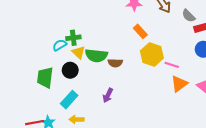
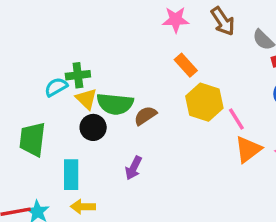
brown semicircle: (115, 63) -> (145, 116), turned 144
pink line: (172, 65) -> (236, 119), turned 40
black circle: (70, 70) -> (93, 127), moved
cyan rectangle: (69, 100) -> (71, 175), turned -42

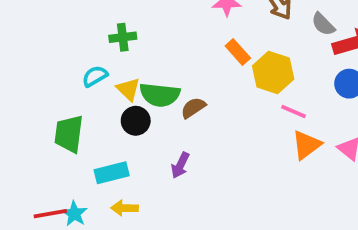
green cross: (78, 75) -> (123, 37), moved
yellow hexagon: (204, 102) -> (273, 73), moved
pink line: (236, 119) -> (293, 111), turned -35
cyan rectangle: (71, 175) -> (112, 173), turned 76

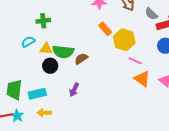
yellow triangle: (128, 89) -> (46, 49), turned -40
green trapezoid: (69, 134) -> (14, 90), moved
orange triangle: (306, 145) -> (142, 79), turned -48

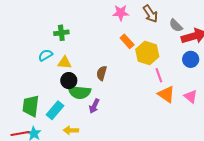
green semicircle: (63, 52) -> (79, 92), moved
brown semicircle: (81, 59) -> (102, 73), turned -40
pink line: (135, 61) -> (159, 75), turned 48
cyan rectangle: (37, 94) -> (55, 110), turned -36
yellow arrow: (44, 113) -> (71, 130), moved

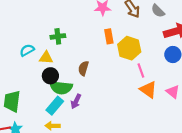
gray semicircle: (176, 25) -> (158, 11), moved
green cross: (61, 33) -> (58, 36), moved
orange rectangle: (127, 41) -> (109, 36), turned 32
cyan rectangle: (55, 110) -> (55, 106), moved

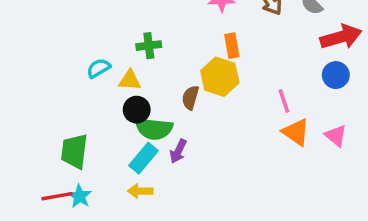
yellow hexagon: (129, 48) -> (220, 77), moved

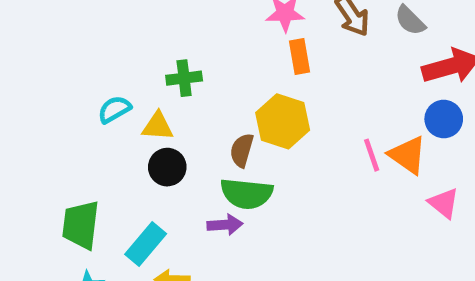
orange rectangle: (232, 46) -> (299, 57), moved
green semicircle: (154, 129) -> (247, 194), moved
orange triangle: (296, 132) -> (408, 155), moved
purple arrow: (178, 151) -> (225, 225), turned -120
cyan rectangle: (144, 158) -> (146, 244), moved

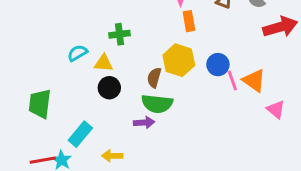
blue circle: (444, 119) -> (218, 65), moved
green trapezoid: (81, 225) -> (40, 104), moved
cyan rectangle: (146, 244) -> (80, 134), moved

